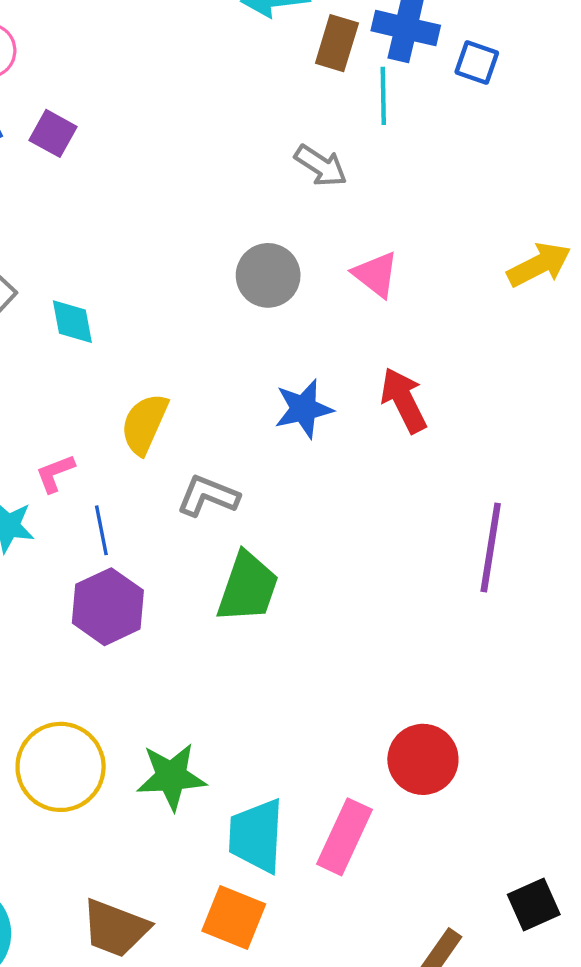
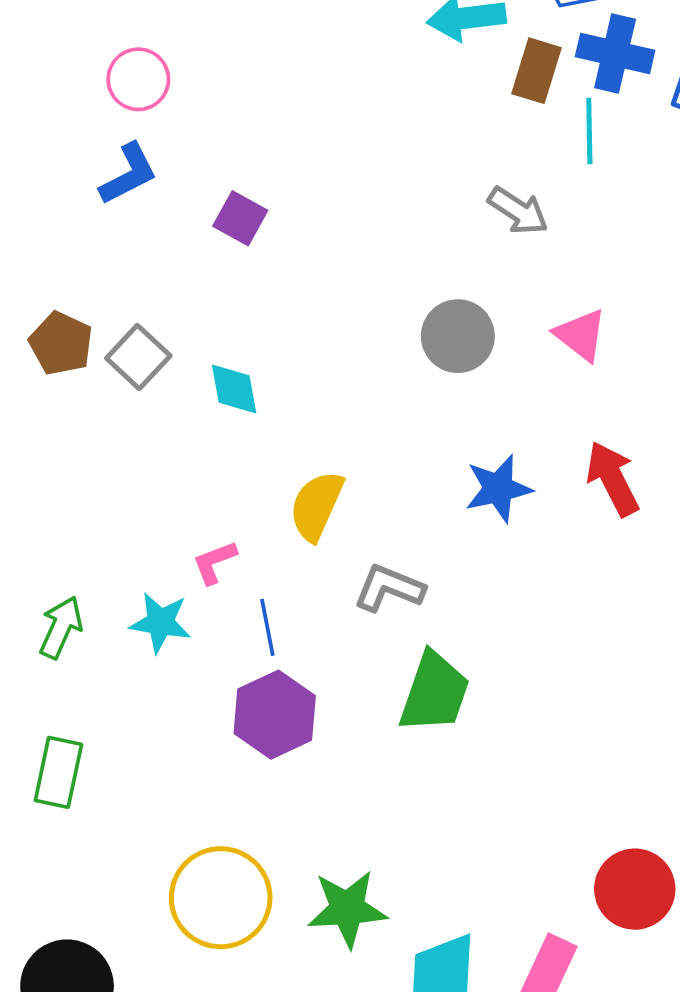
purple square: (53, 133) -> (240, 218), moved

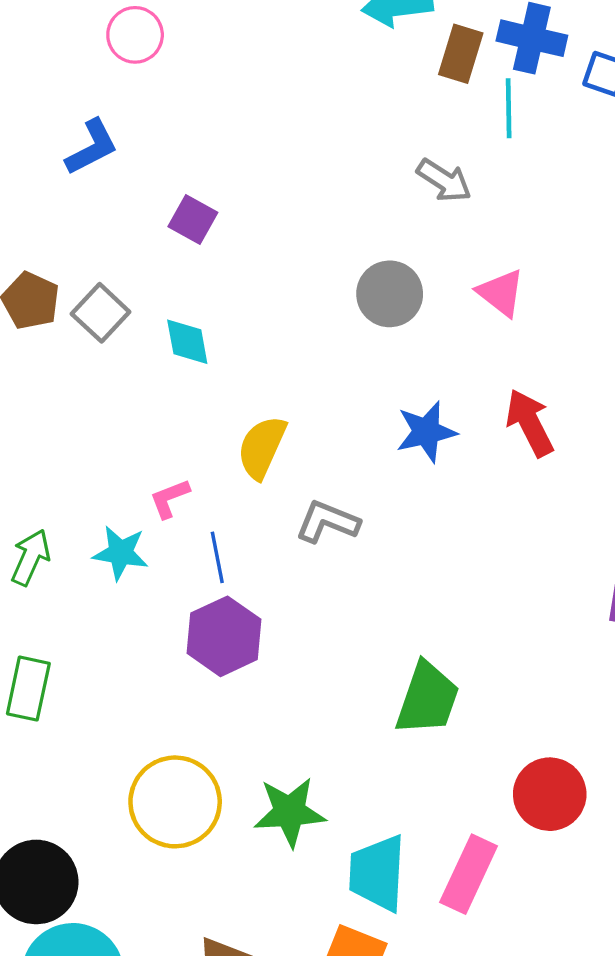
pink circle: (138, 79) -> (135, 35), moved
purple square: (240, 218) -> (193, 219), moved
green trapezoid: (434, 692) -> (427, 699), moved

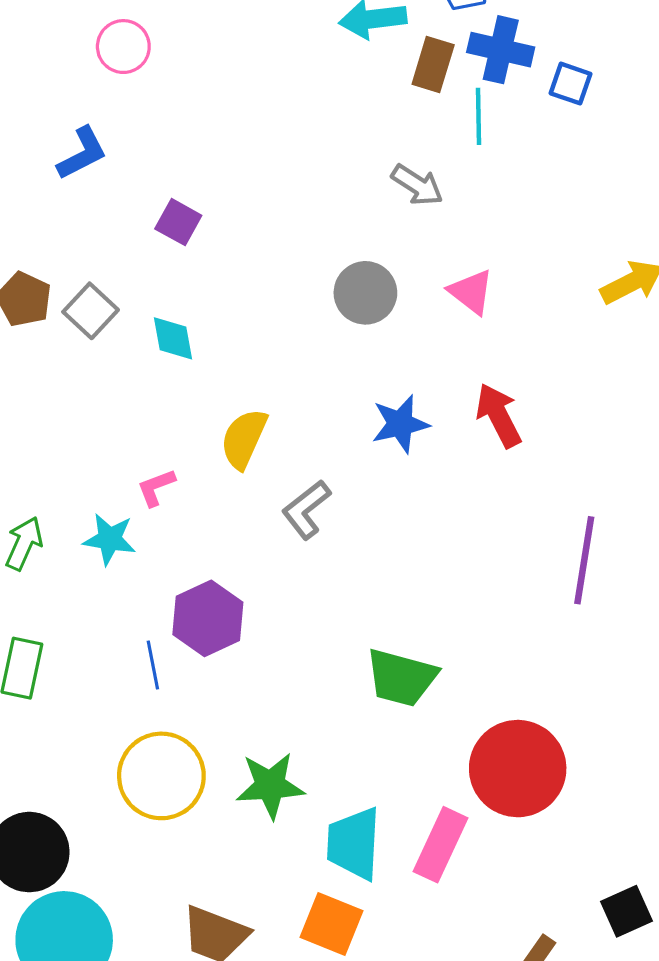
gray L-shape: (327, 522) -> (306, 510), turned -60
blue line: (217, 557) -> (153, 665), moved
green trapezoid: (427, 699) -> (401, 678), turned 86
red circle: (550, 794) -> (518, 769), size x1.4

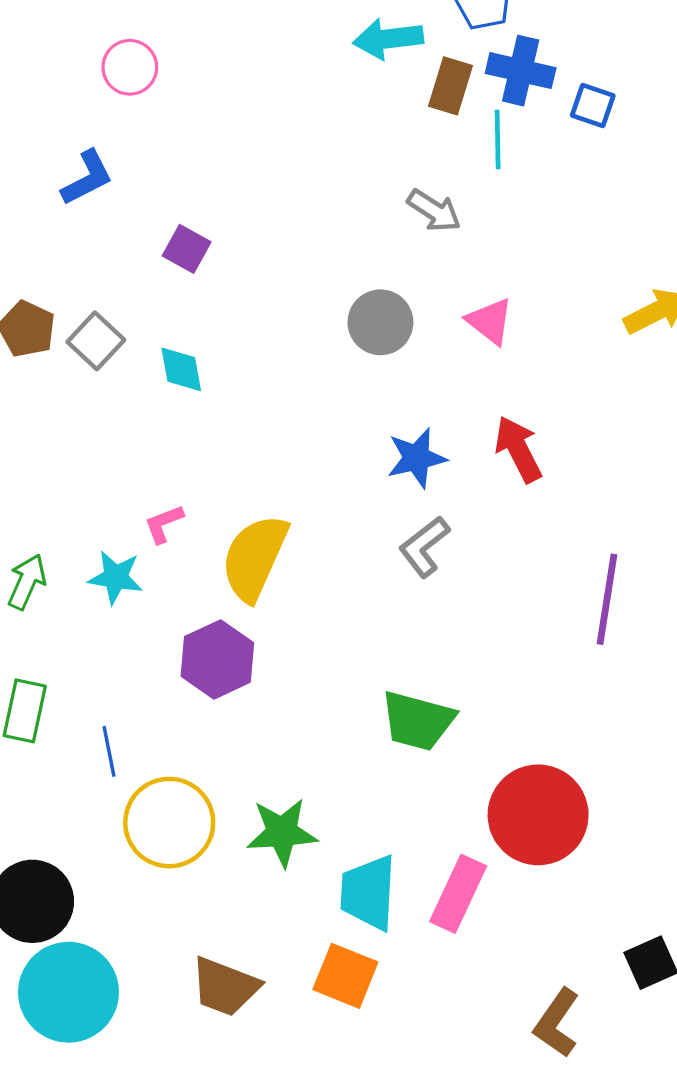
yellow semicircle: (244, 439) -> (255, 558), moved, size x1.4
gray L-shape: (306, 510) -> (424, 547), moved
blue line: (153, 665) -> (109, 751), moved

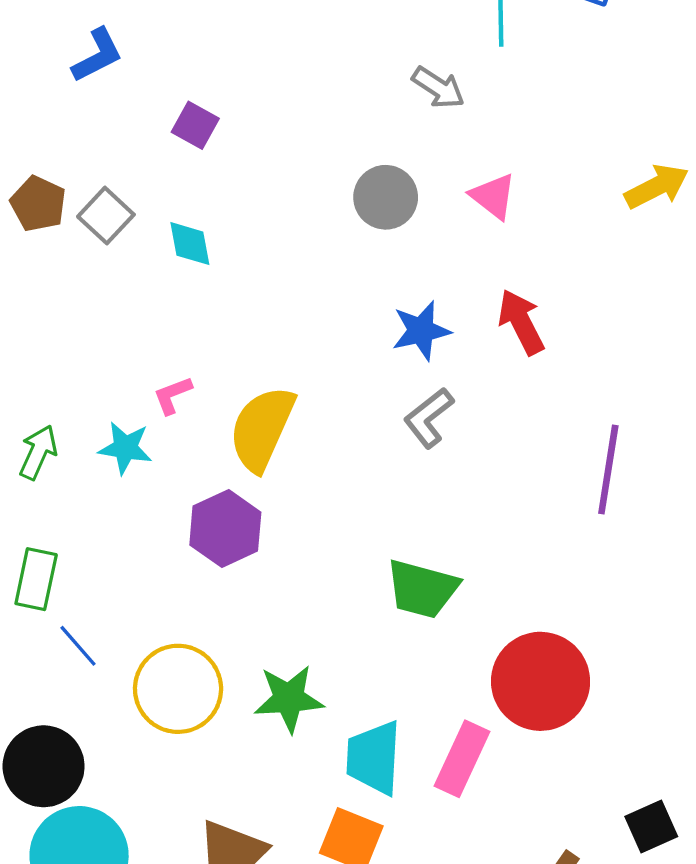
blue line: (109, 751) -> (78, 646), moved, turned -30

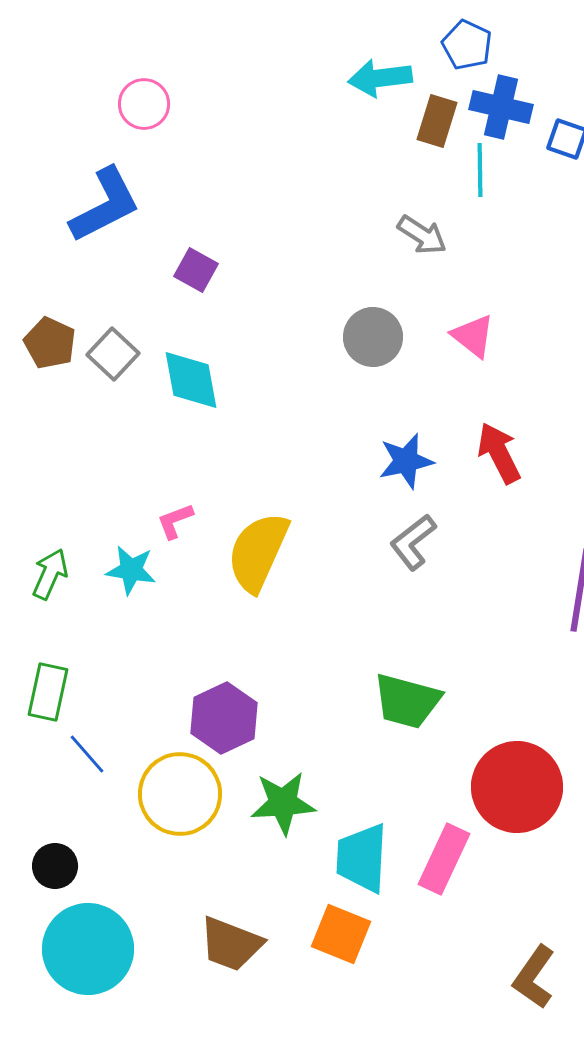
blue L-shape: (97, 55) -> (105, 205), size x1.5
cyan diamond: (190, 244) -> (191, 380), size x1.4
purple hexagon: (225, 529) -> (224, 718), moved
black circle: (44, 766) -> (55, 866), size x0.6

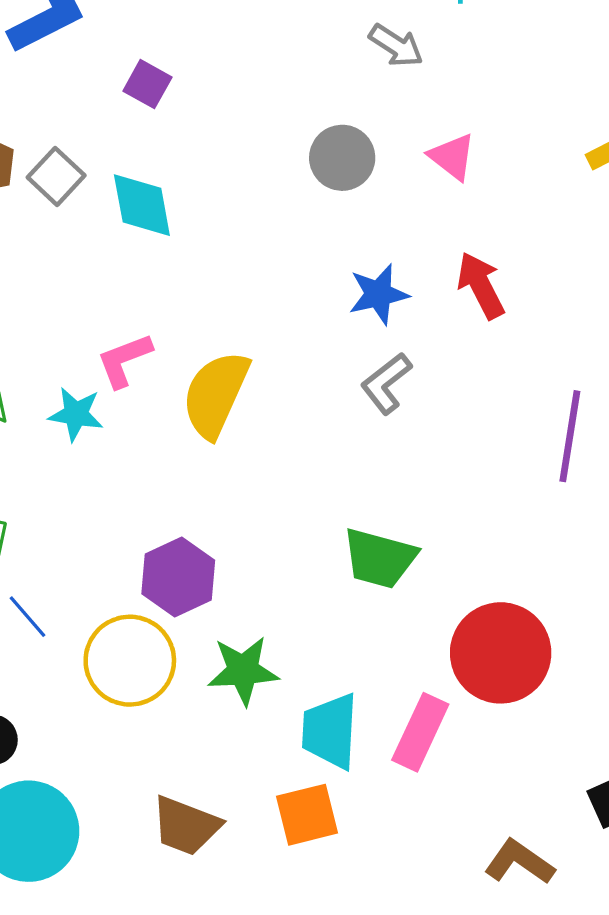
pink L-shape: (175, 521) -> (124, 360), size x1.4
orange square: (341, 934) -> (307, 815), turned -36
brown L-shape: (534, 977) -> (519, 862), turned 90

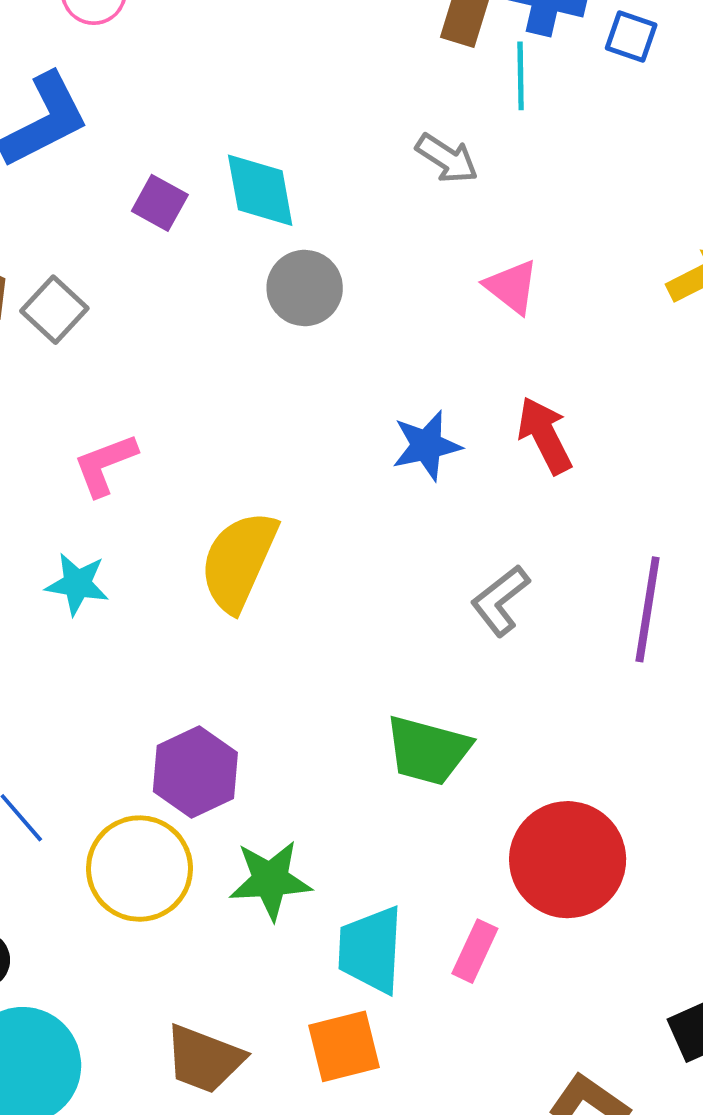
gray circle: (342, 158) -> (305, 288), moved
cyan diamond: (142, 205) -> (260, 190), moved
pink L-shape: (124, 360) -> (105, 465), moved
gray L-shape: (386, 383) -> (500, 600), moved
pink rectangle: (420, 732) -> (475, 951), size x0.7

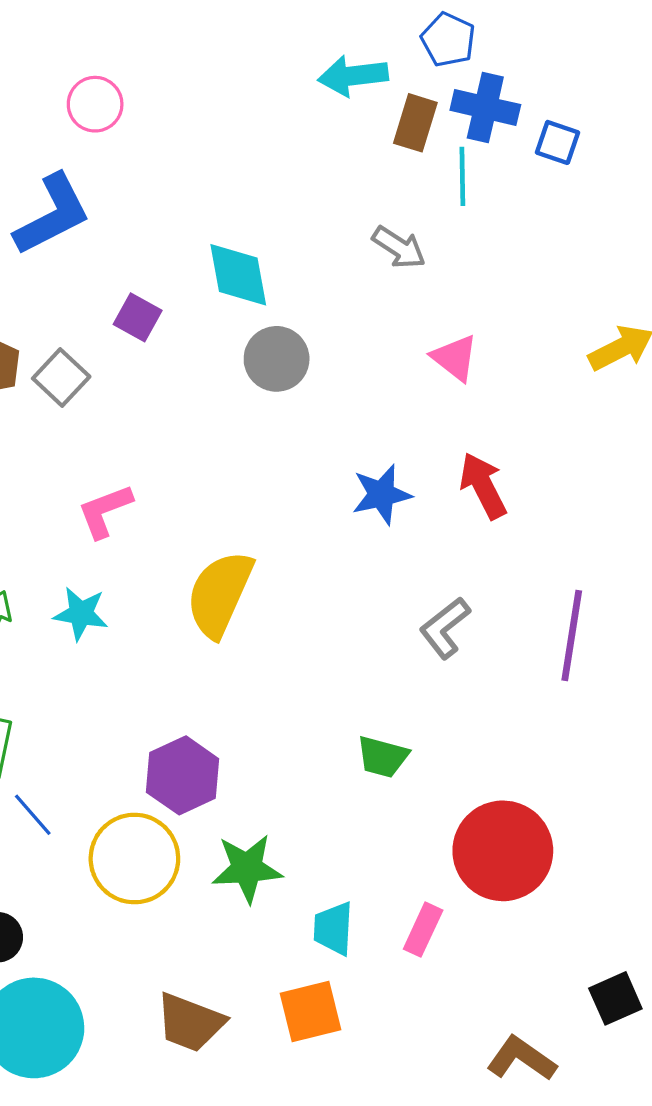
purple square: (160, 203) -> (138, 317), moved
green trapezoid: (428, 750) -> (383, 757), size x0.7
cyan trapezoid: (371, 950) -> (333, 928), size x0.7

